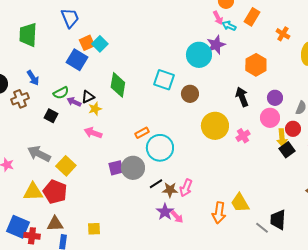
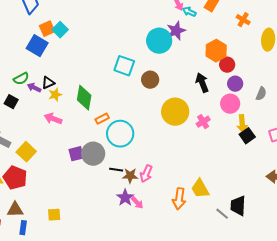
green diamond: (118, 85) -> (84, 98), moved
red circle: (293, 129) -> (227, 65), moved
black line: (156, 184) -> (116, 170), turned 40

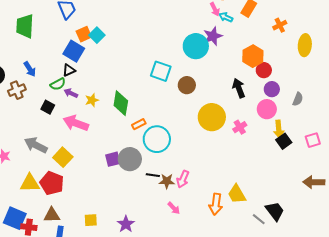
orange cross: (243, 20) -> (280, 25), turned 32
black triangle: (48, 83) -> (69, 70), moved
pink arrow: (53, 119) -> (76, 123), moved, size x1.4
purple star: (125, 198) -> (126, 224), moved
black trapezoid: (238, 206) -> (275, 211), turned 140

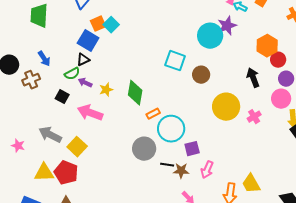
purple square: (113, 159) -> (192, 149), moved
pink arrow: (183, 179) -> (207, 170), moved

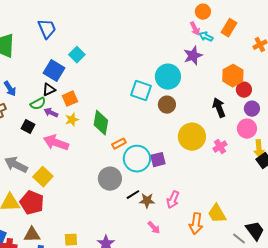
orange square: (98, 24) -> (70, 99), moved
cyan circle: (210, 36) -> (168, 77), moved
purple square: (192, 149) -> (158, 160), moved
black line: (167, 165) -> (133, 195), turned -40

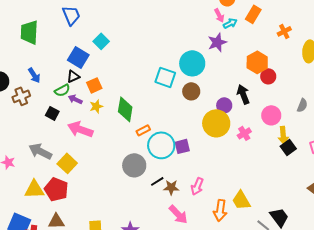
cyan arrow: (206, 37) -> (230, 23), turned 128
purple circle: (252, 109) -> (224, 105), moved
pink arrow: (154, 228) -> (178, 214), size x1.5

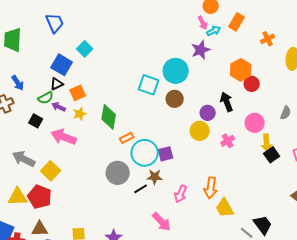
yellow circle: (216, 123) -> (200, 131), size x0.7
brown star: (171, 187) -> (155, 177), moved
orange arrow: (220, 210) -> (211, 188), moved

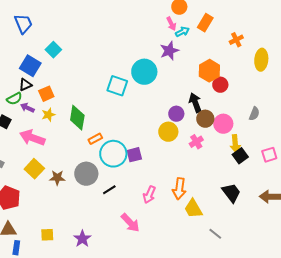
brown circle: (175, 99) -> (205, 119), moved
yellow square: (51, 171) -> (34, 169), moved
brown star: (155, 177) -> (57, 178), moved
black trapezoid: (263, 225) -> (231, 193), moved

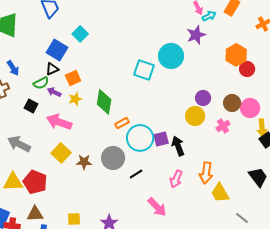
black arrow: (195, 103) -> (178, 146), moved

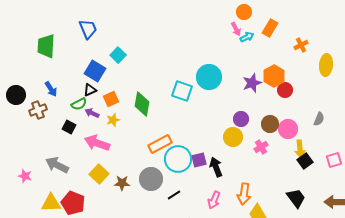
purple star: (196, 35) -> (252, 83), moved
green diamond: (104, 102) -> (142, 104), moved
orange rectangle: (122, 123) -> (160, 144), size x1.6

